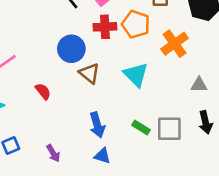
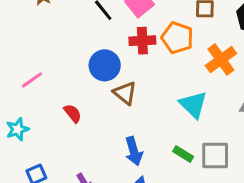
cyan triangle: (136, 75) -> (193, 105), moved

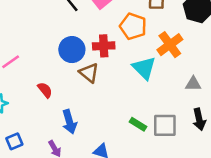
red cross: (142, 41) -> (104, 46), moved
cyan triangle: (193, 105) -> (144, 68), moved
blue arrow: (134, 151) -> (69, 122), moved

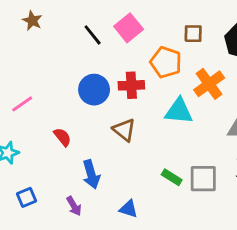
cyan triangle: (144, 68) -> (179, 111), turned -40
brown triangle: (89, 73) -> (124, 130), moved

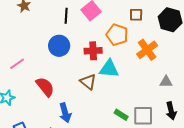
black line: (93, 35) -> (66, 16), turned 42
blue circle: (94, 90) -> (59, 46), moved
cyan triangle: (179, 111) -> (109, 69), moved
red semicircle: (62, 137) -> (45, 87), size x1.5

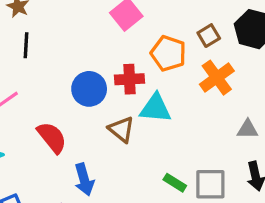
brown square: (136, 15) -> (209, 36), moved, turned -32
black line: (66, 16) -> (26, 45), moved
blue circle: (59, 46) -> (89, 89), moved

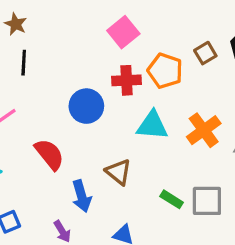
orange cross: (217, 78) -> (204, 130), moved
red cross: (130, 79) -> (127, 80), moved
brown triangle: (121, 129) -> (119, 172), moved

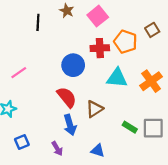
brown star: (16, 24) -> (67, 11), moved
black line: (24, 63) -> (38, 22), moved
red semicircle: (49, 154) -> (67, 97), moved
brown triangle: (119, 172) -> (94, 109), turned 48

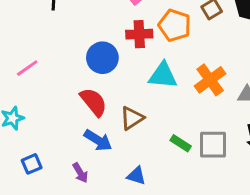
blue arrow: (70, 125) -> (98, 140), turned -42

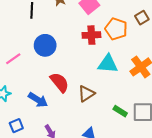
blue circle: (102, 58) -> (45, 45), moved
blue arrow: (98, 140) -> (38, 100), moved

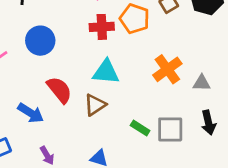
cyan triangle: (108, 64) -> (106, 72), moved

